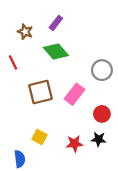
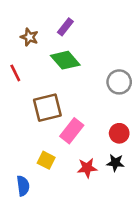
pink rectangle: (75, 94) -> (72, 131), moved

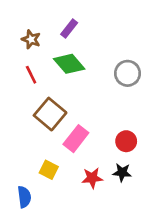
red line: (15, 73) -> (31, 75), moved
gray circle: (119, 82) -> (128, 73), moved
brown square: (47, 108) -> (50, 114), turned -36

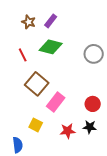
brown star: (31, 39) -> (29, 22), moved
green diamond: (69, 64) -> (51, 47), turned -35

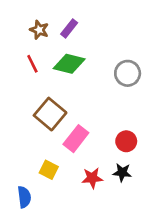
red line: (23, 55) -> (32, 64), moved

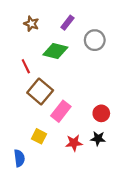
purple rectangle: (69, 28) -> (67, 23), moved
red line: (32, 64) -> (26, 66), moved
gray circle: (128, 73) -> (95, 40), moved

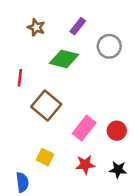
red line: (26, 66) -> (20, 78), moved, turned 32
pink rectangle: (61, 111) -> (84, 128), moved
black star: (98, 138) -> (118, 170), moved

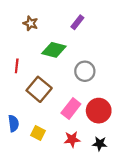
purple rectangle: (78, 26) -> (77, 22), moved
gray circle: (109, 46) -> (85, 71), moved
red circle: (117, 131) -> (99, 111), size x1.5
blue semicircle: (22, 182) -> (14, 123), moved

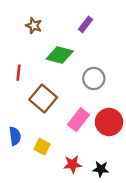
red star: (72, 139) -> (73, 164), moved
black star: (100, 144) -> (101, 169), moved

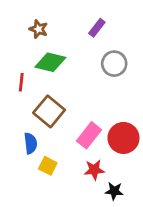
green diamond: (60, 55) -> (50, 62), moved
gray circle: (94, 78) -> (114, 64), moved
blue semicircle: (15, 136) -> (31, 143), moved
red star: (73, 164) -> (94, 170), moved

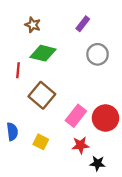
blue semicircle: (31, 143) -> (12, 132), moved

